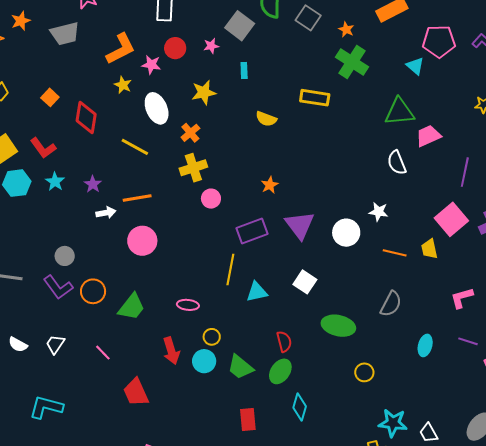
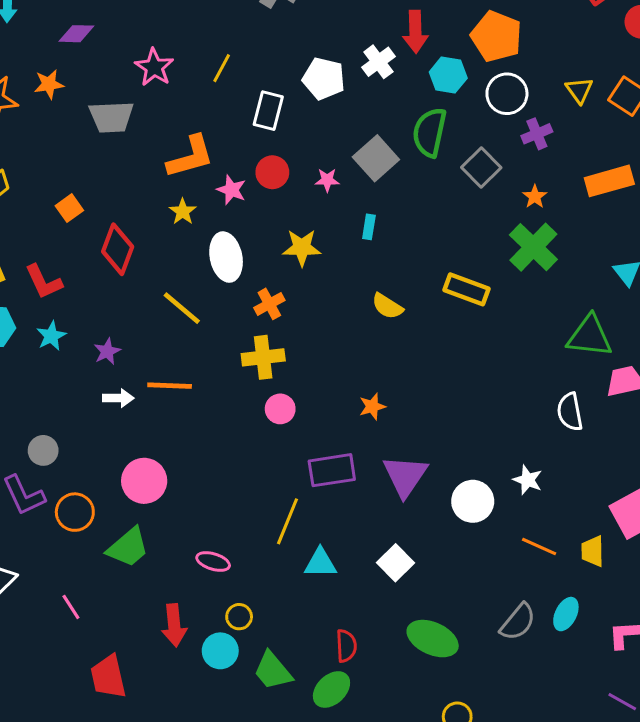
pink circle: (142, 241) -> (144, 481), moved
cyan ellipse: (425, 345) -> (566, 614), moved

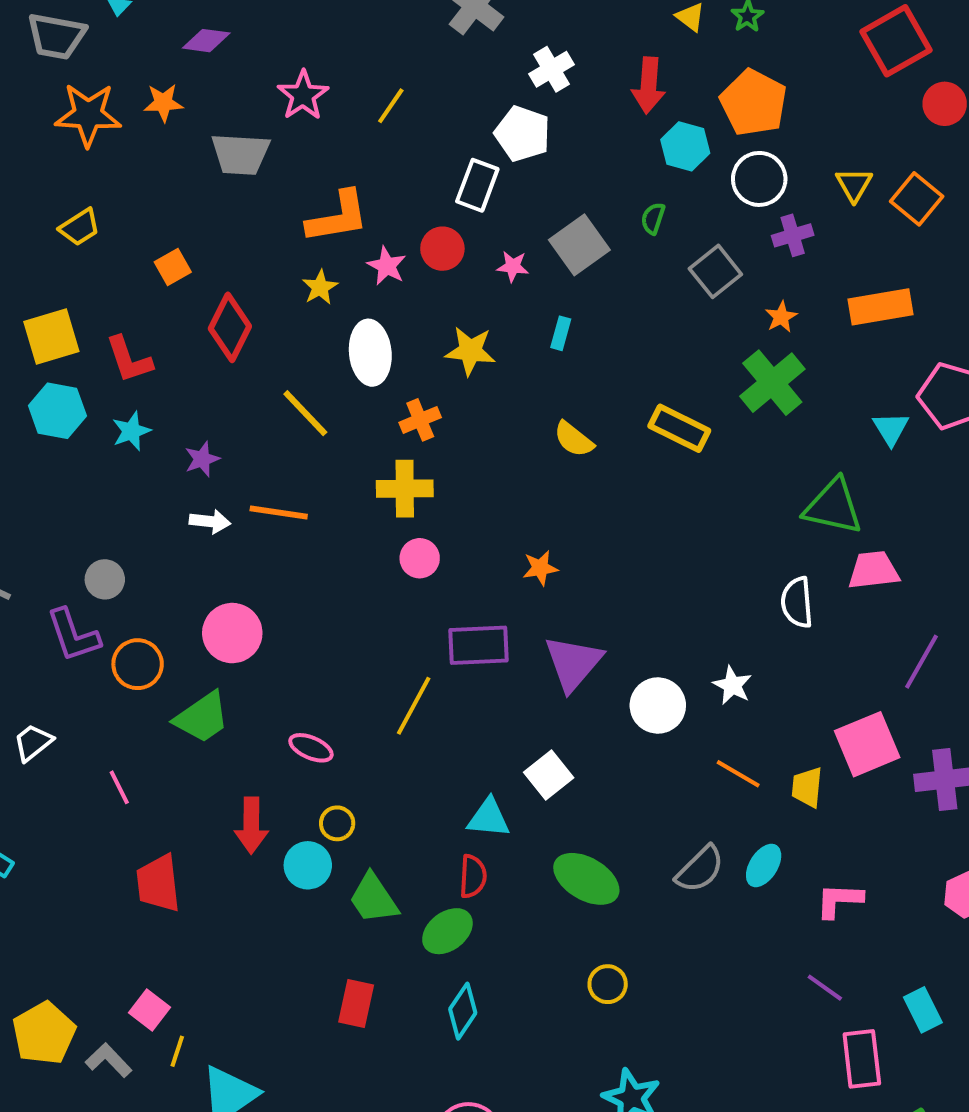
white cross: (378, 62) -> (551, 69), moved
white rectangle: (268, 111) -> (477, 185), moved
green semicircle: (430, 132) -> (653, 218), size x0.5
cyan triangle: (320, 563) -> (489, 818), moved

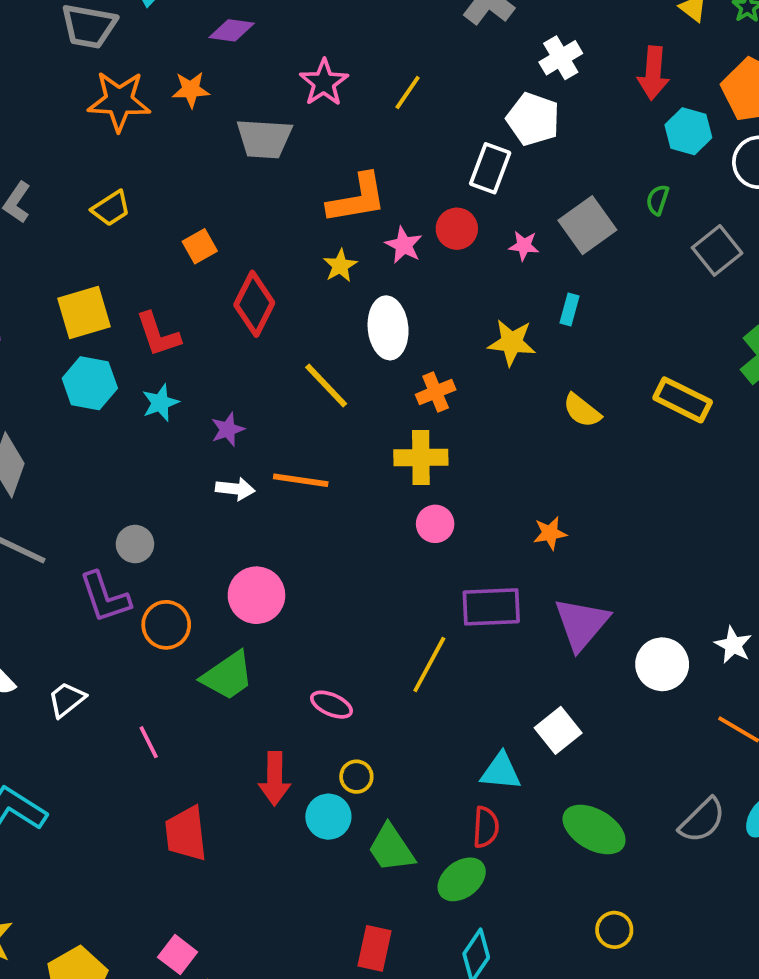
yellow star: (470, 351) -> (512, 343), moved

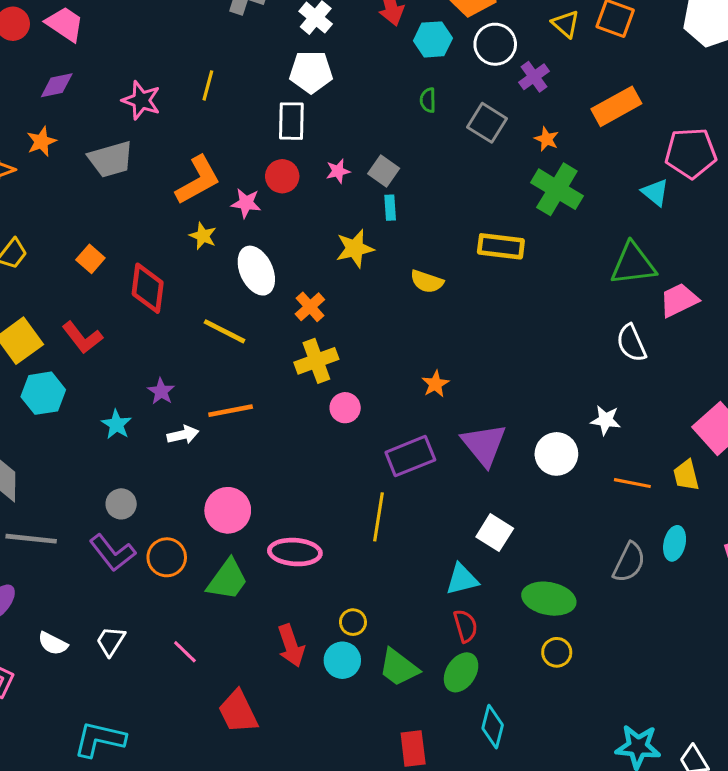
gray square: (587, 225) -> (384, 171), moved, size x0.7
cyan star: (160, 403) -> (116, 424), moved
pink ellipse: (331, 705) -> (295, 552), moved, size x1.5
yellow circle: (614, 930) -> (557, 652), moved

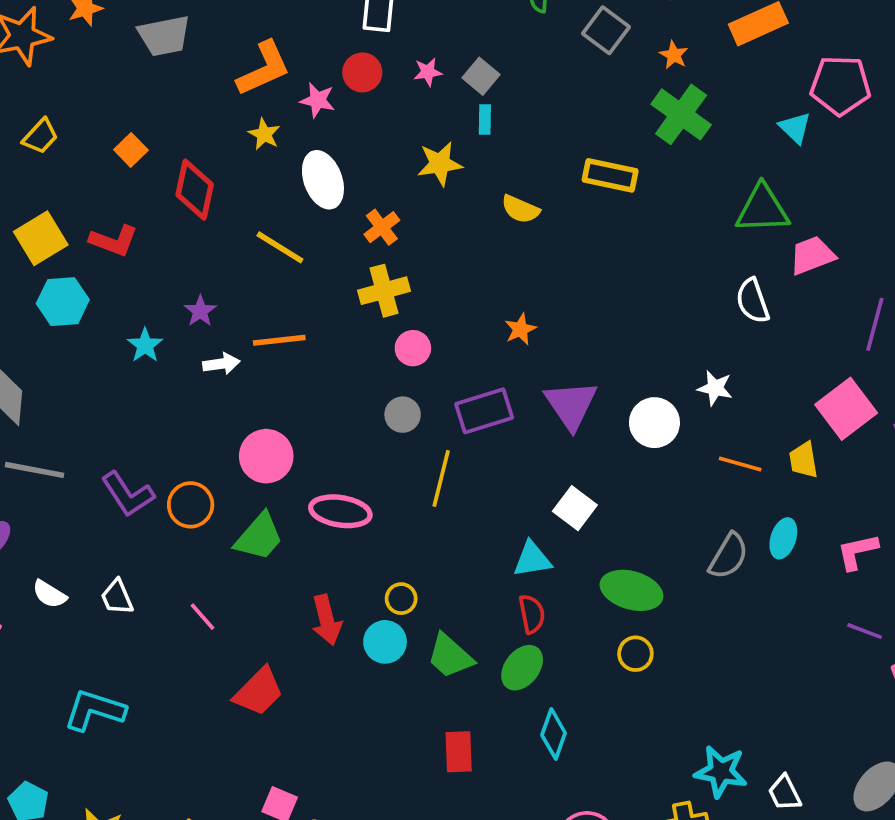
red L-shape: (82, 338) -> (114, 241), turned -36
gray circle: (121, 504) -> (403, 415), moved
white trapezoid: (111, 641) -> (117, 597), turned -60
red trapezoid: (238, 712) -> (258, 692), turned -114

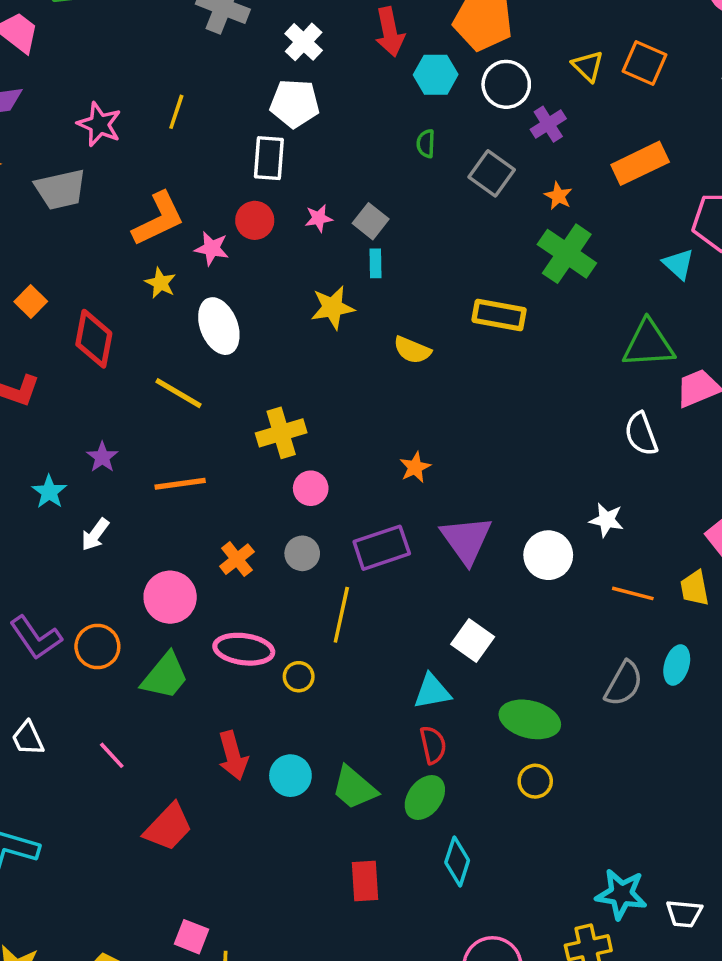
orange cross: (382, 227) -> (237, 559), moved
white arrow: (221, 364) -> (95, 535), moved, turned 136
yellow circle: (401, 599) -> (299, 677), moved
white trapezoid: (785, 793) -> (684, 914), turned -57

